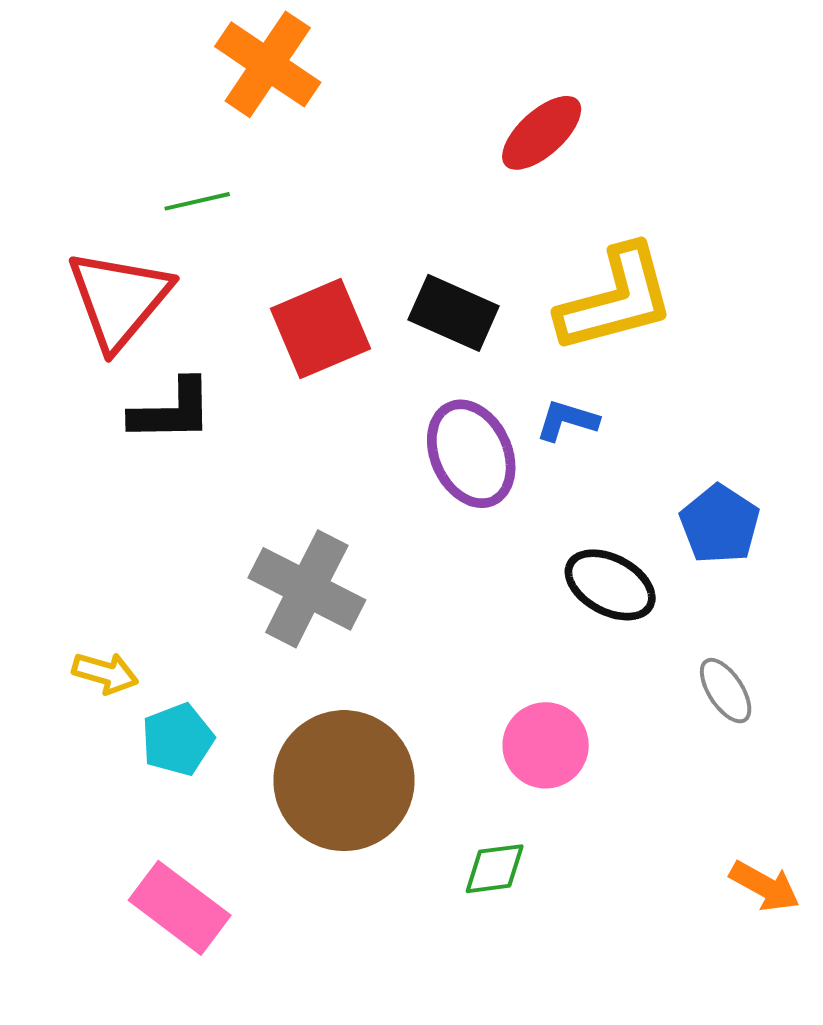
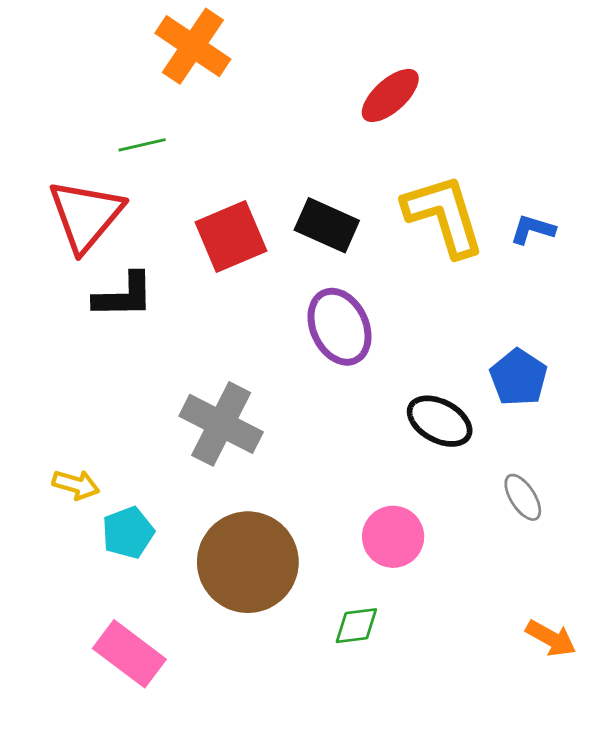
yellow L-shape: (616, 299) -> (444, 215), turned -92
blue L-shape: (567, 421) -> (533, 229), moved

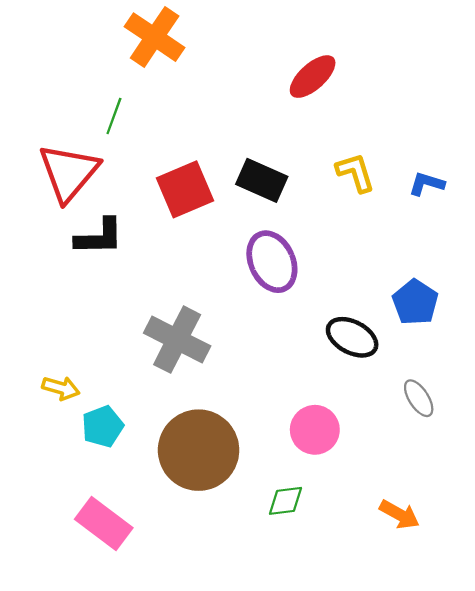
green line: (142, 145) -> (114, 116), turned -57
yellow L-shape: (444, 215) -> (355, 172), size x0.6
orange arrow: (551, 638) -> (399, 514), moved

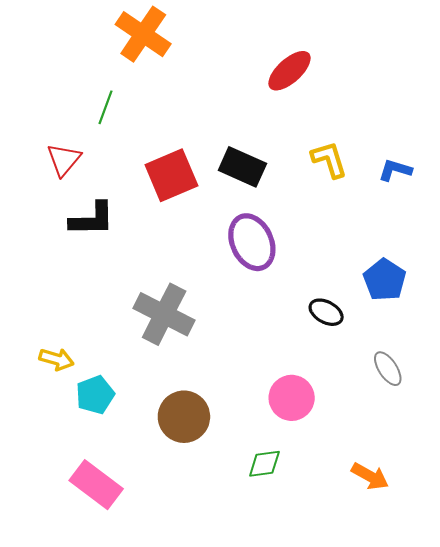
red triangle: (69, 172) -> (64, 160), size x0.6
black ellipse: (352, 337) -> (326, 312), size x0.7
brown circle: (199, 450) -> (184, 417), size x0.7

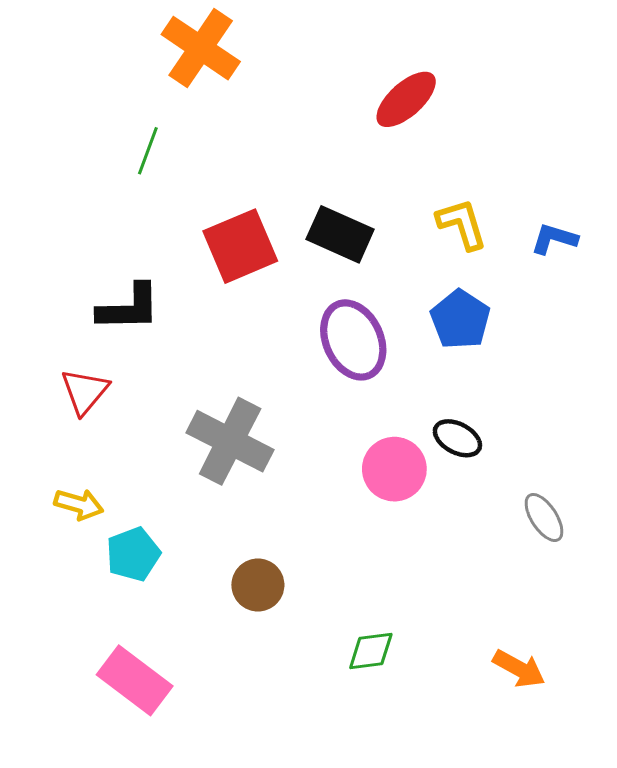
red triangle: (64, 160) -> (85, 391), moved
blue pentagon: (385, 280) -> (460, 319), moved
pink circle: (292, 398) -> (394, 469), moved
brown circle: (184, 417) -> (258, 585), size x0.7

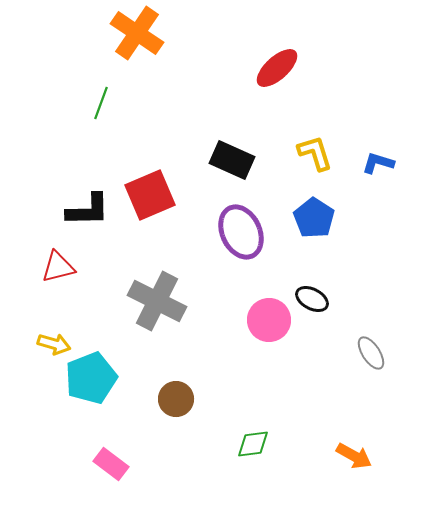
red square: (240, 246) -> (150, 195), moved
red triangle: (85, 391) -> (58, 267), turned 36
cyan pentagon: (133, 554) -> (91, 378), size x1.4
pink rectangle: (135, 680) -> (111, 464), moved, size x0.7

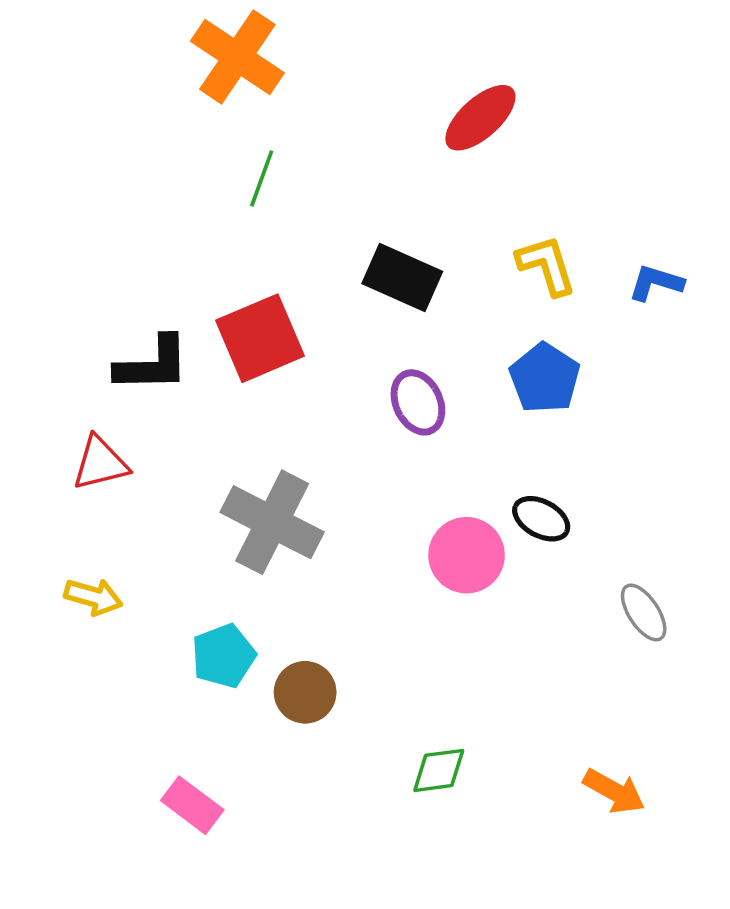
green line: (101, 103) -> (262, 178), moved
purple ellipse: (241, 232) -> (418, 402), size x0.7
cyan pentagon: (91, 378) -> (224, 656), moved, size x0.7

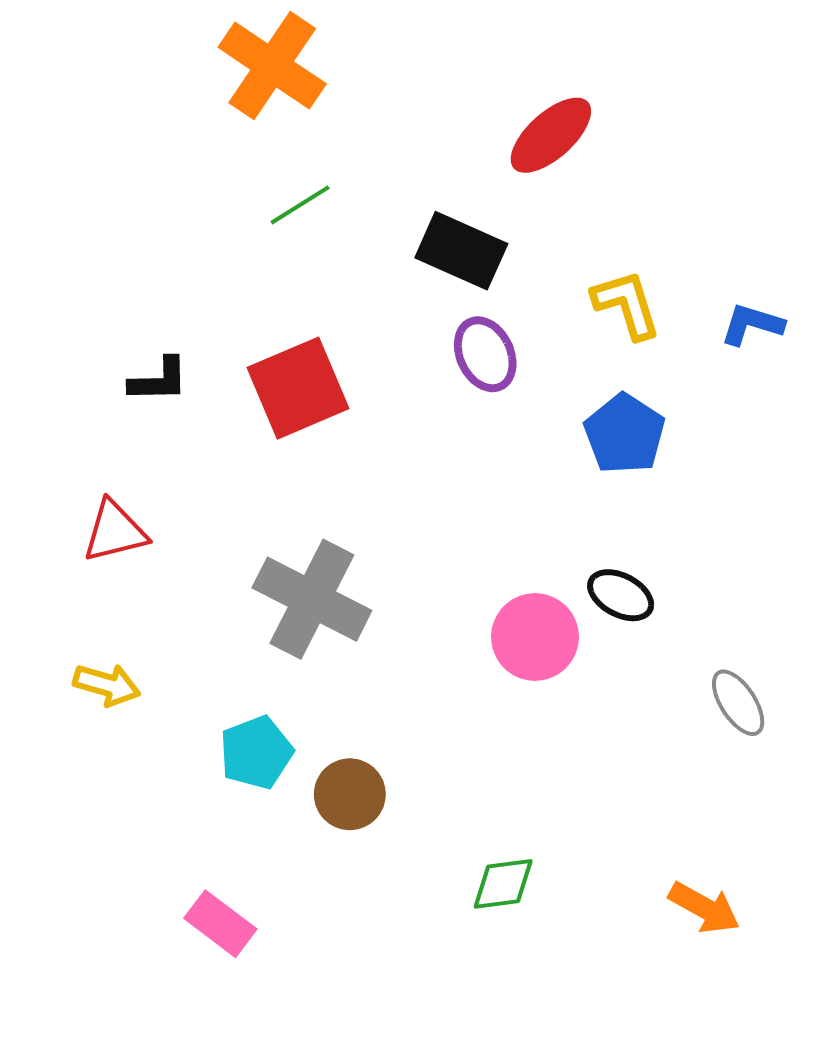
green line: (262, 178) -> (300, 205), turned 38
black rectangle: (402, 277) -> (461, 251), moved
black L-shape: (152, 364) -> (159, 380), moved, size x0.7
purple ellipse: (418, 402) -> (485, 354), moved

